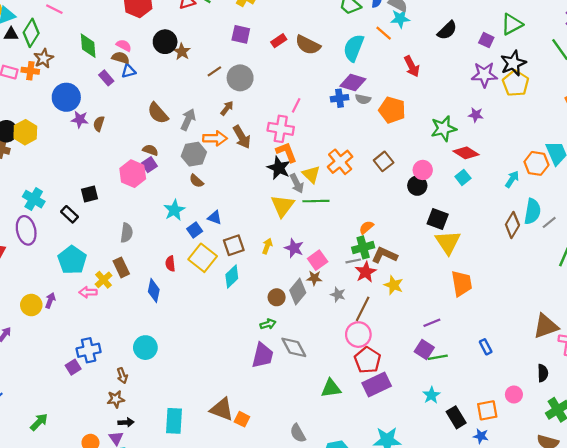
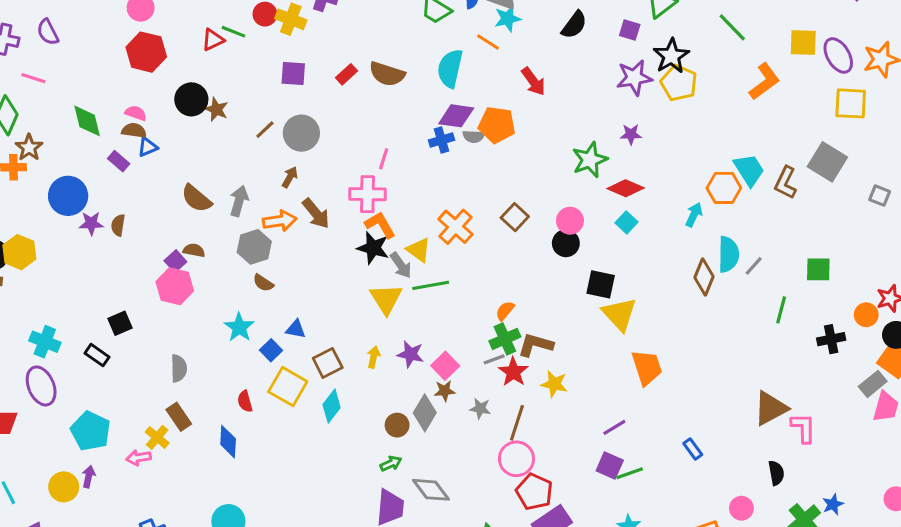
orange pentagon: (392, 110) -> (497, 125), moved
purple square: (149, 165) -> (175, 261), moved
cyan pentagon: (72, 260) -> (91, 431), moved

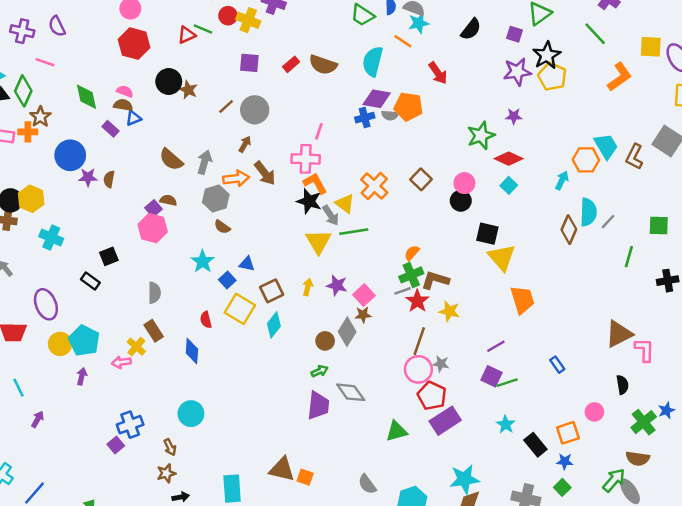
cyan cross: (45, 342) -> (51, 237), moved
gray star: (480, 408) -> (441, 364), moved
yellow circle: (64, 487) -> (60, 344), moved

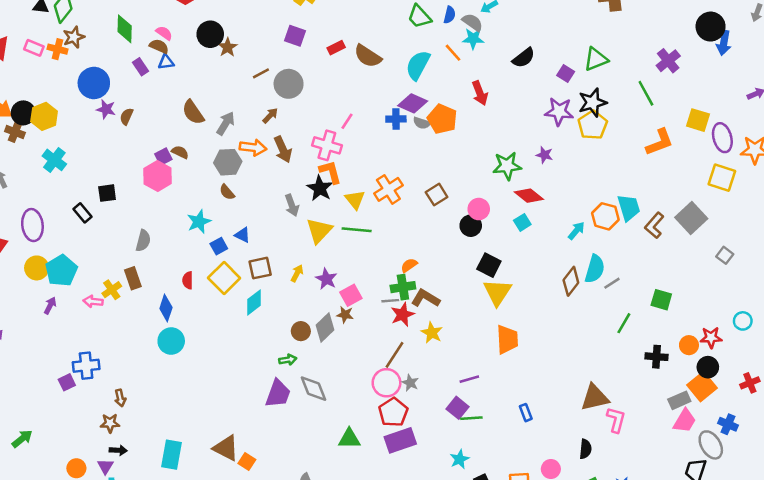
gray arrow: (331, 215) -> (292, 205), moved
cyan circle: (191, 414) -> (171, 341), moved

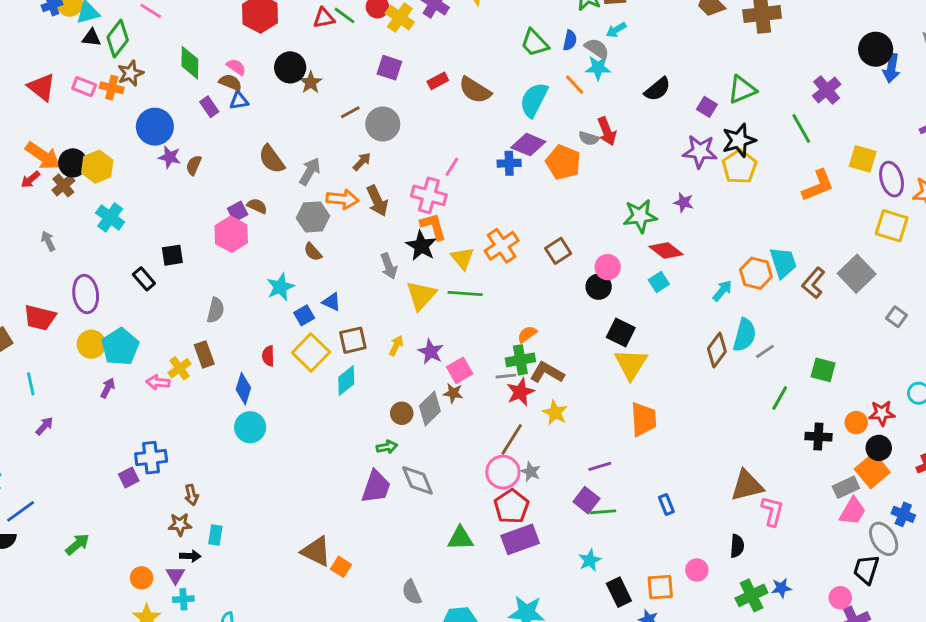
gray semicircle: (422, 123) -> (589, 138), moved
brown cross: (15, 132) -> (63, 185), turned 30
cyan rectangle: (172, 455) -> (215, 535), moved, size x0.6

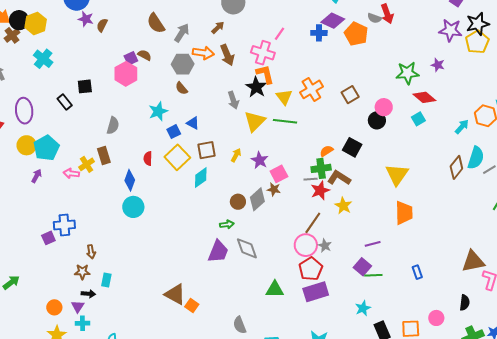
black square: (621, 332) -> (352, 147), moved

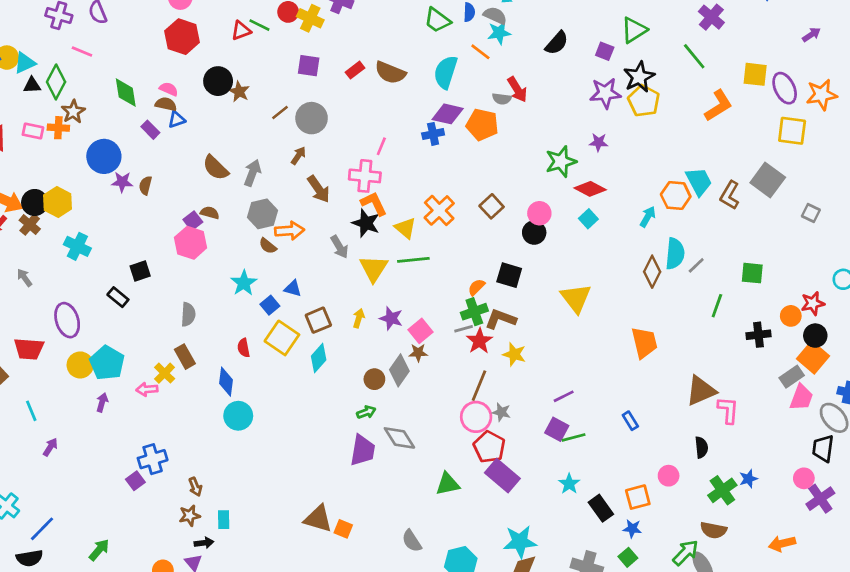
orange arrow: (203, 53) -> (290, 231), moved
orange trapezoid: (404, 213) -> (644, 343), moved
purple rectangle: (316, 292) -> (502, 476), turned 70

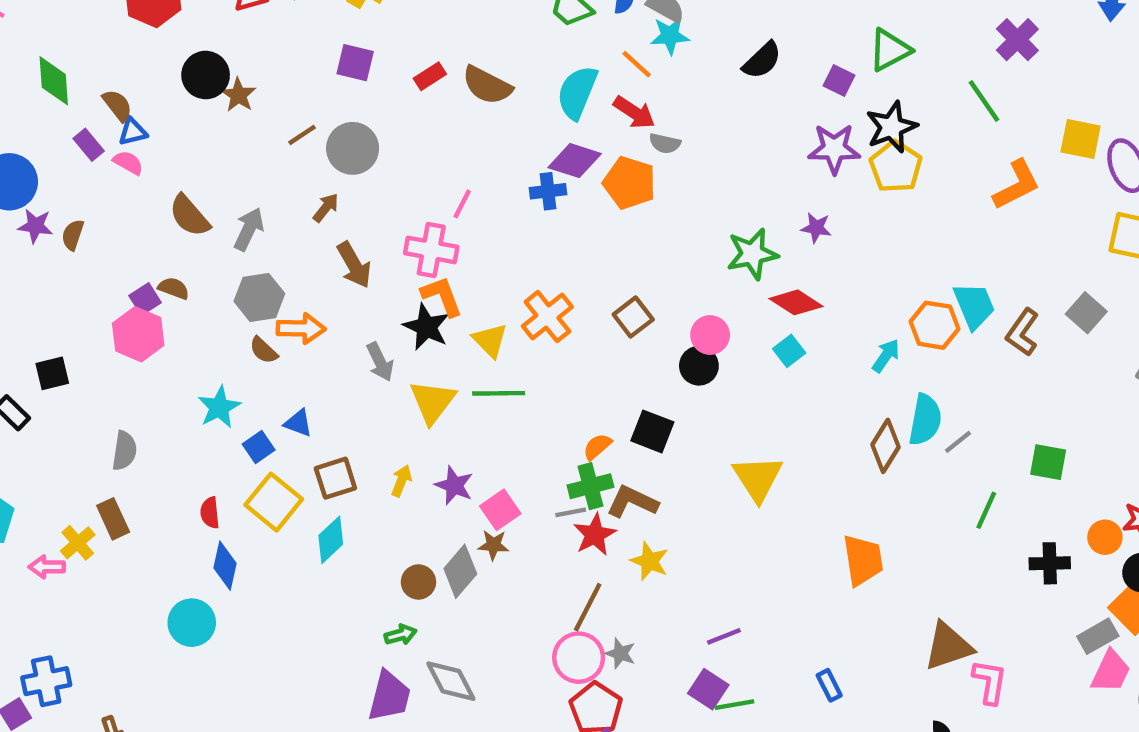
pink semicircle: (169, 89) -> (128, 163), moved
red arrow: (517, 89) -> (634, 112), moved, turned -30
brown semicircle: (166, 104) -> (117, 105), turned 35
gray square: (768, 180) -> (1086, 313), size x0.7
blue diamond: (226, 382) -> (225, 566), moved

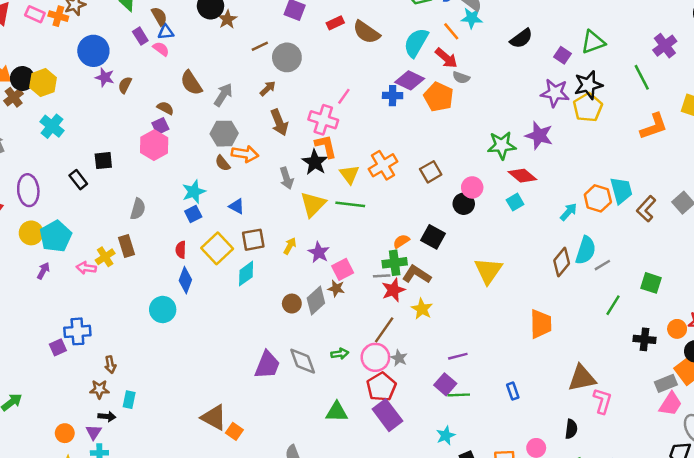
purple star: (816, 228) -> (539, 136), size x1.6
brown semicircle: (174, 288) -> (165, 108), moved
blue square: (259, 447) -> (193, 214), moved
green arrow: (401, 635) -> (340, 354), moved

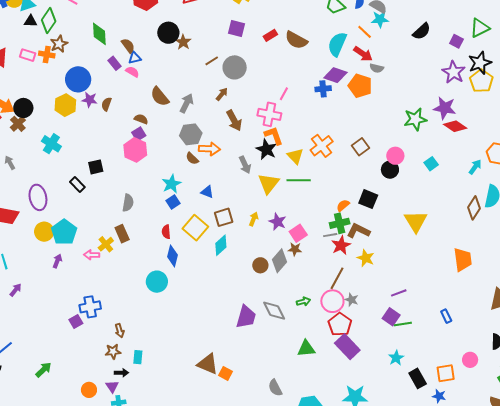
yellow hexagon: (43, 83) -> (65, 105), moved
purple star: (555, 93) -> (454, 72), turned 30
red diamond: (522, 176) -> (455, 126), moved

